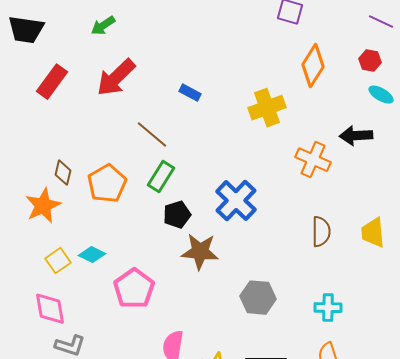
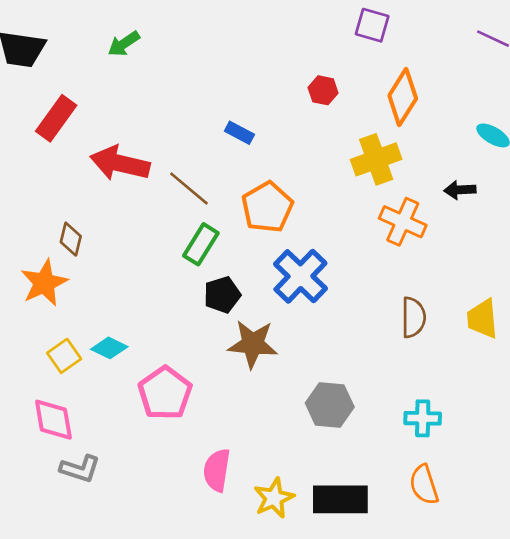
red hexagon: (370, 61) -> (323, 90), moved
red arrow: (116, 78) -> (120, 163), moved, turned 57
yellow cross: (267, 108) -> (376, 159), moved
black arrow: (356, 136) -> (460, 190), size x0.7
orange pentagon: (107, 184) -> (267, 207), moved

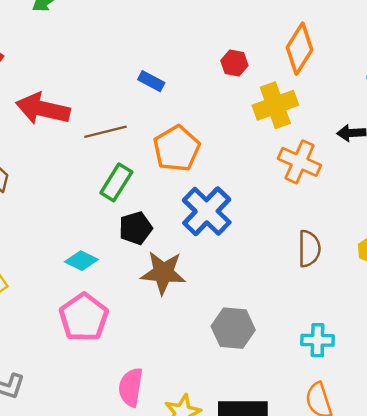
red hexagon: (323, 90) -> (234, 63), moved
brown line: (189, 189) -> (105, 132), turned -54
cyan diamond: (109, 348) -> (81, 261), moved

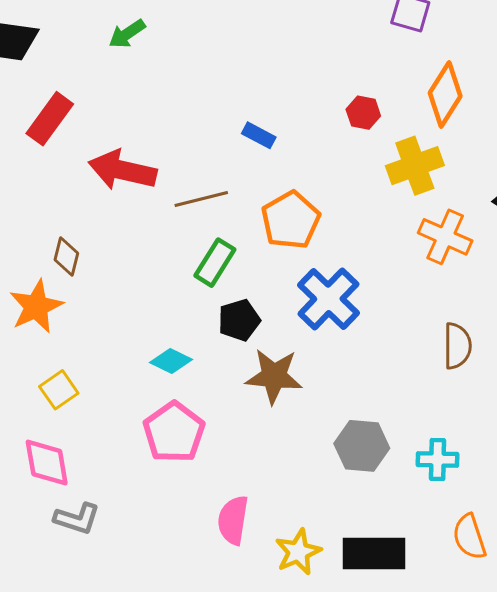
cyan cross: (318, 340) -> (438, 460), moved

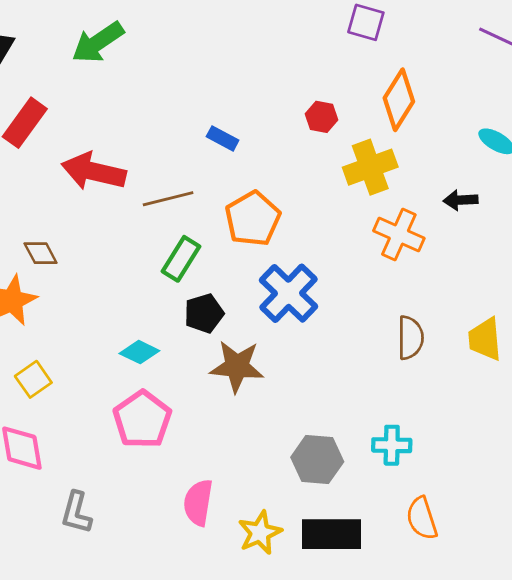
green arrow: (127, 34) -> (98, 42), size x1.5
brown diamond: (66, 257) -> (41, 253), turned -42
gray hexagon: (362, 446) -> (317, 460), moved
gray L-shape: (77, 519) -> (76, 513), moved, turned 87

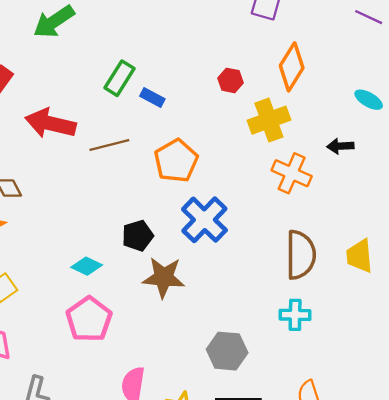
green rectangle: (181, 259) -> (120, 78), moved
brown semicircle: (410, 338) -> (301, 255), size x1.4
cyan cross: (392, 445) -> (295, 315), moved

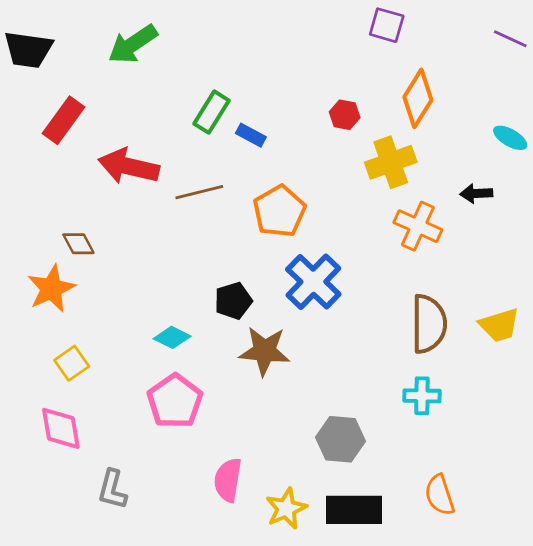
yellow trapezoid: (360, 256) -> (499, 325), turned -102

